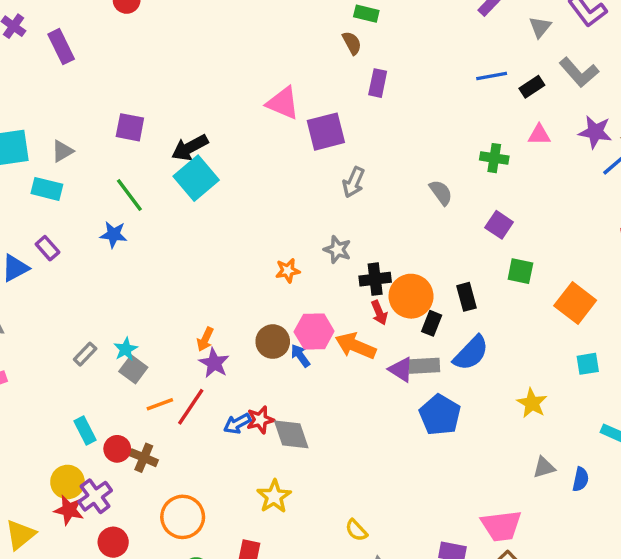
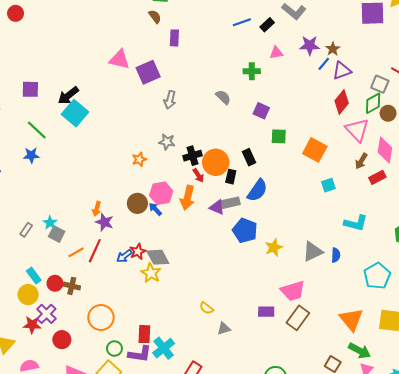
orange arrow: (356, 346) -> (187, 198), turned -90
yellow star: (532, 403) -> (274, 247), moved, turned 30
gray triangle: (544, 467) -> (313, 252), size x1.5
yellow circle: (67, 482) -> (28, 295), moved
yellow star: (274, 496) -> (151, 273), moved

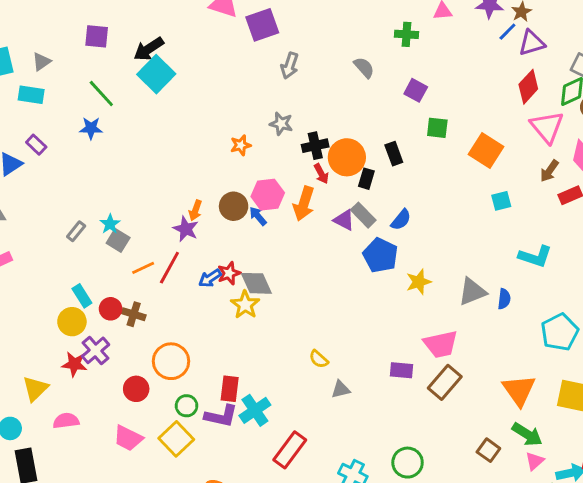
blue semicircle: (257, 190) -> (401, 220), moved, size x0.7
gray rectangle: (231, 203) -> (363, 215), turned 54
orange arrow: (97, 209) -> (195, 210), moved
red circle: (62, 340) -> (136, 389), moved

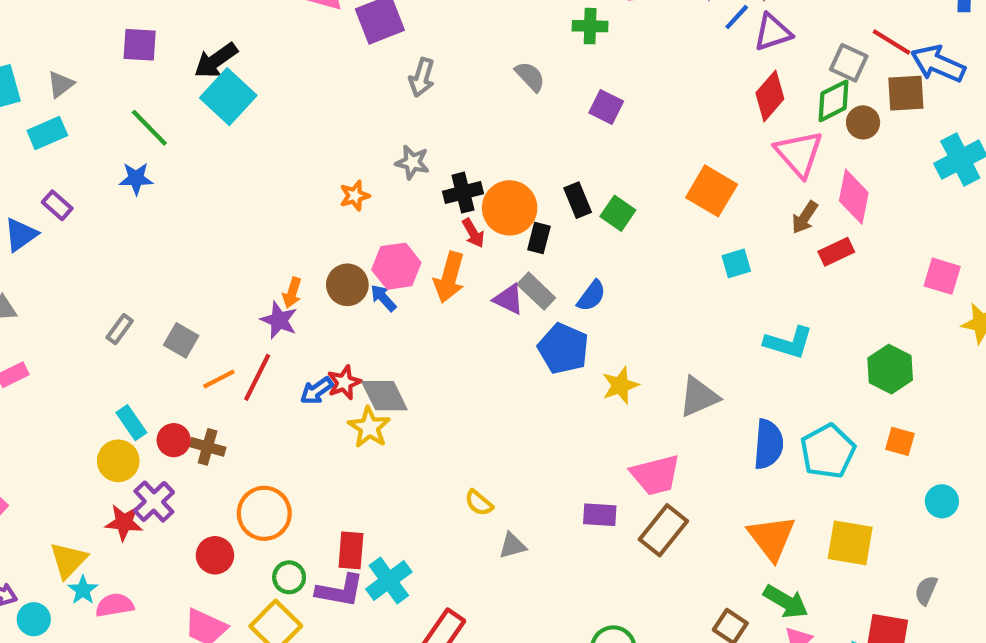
cyan rectangle: (31, 95) -> (47, 133), turned -30
green square: (437, 128) -> (618, 213), moved, turned 30
cyan star: (110, 224) -> (83, 590), moved
blue semicircle: (504, 299) -> (768, 444), moved, size x1.6

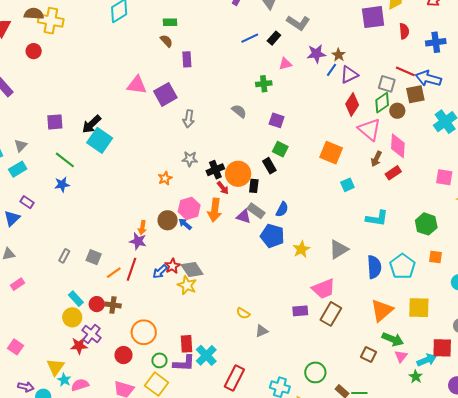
green square: (618, 213) -> (280, 149), moved
orange triangle: (772, 538) -> (382, 310), turned 35

